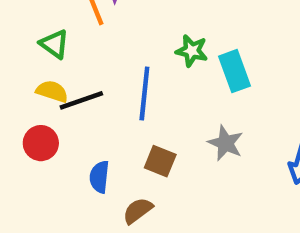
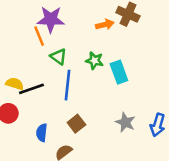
green triangle: (54, 44) -> (58, 57), moved
gray star: (225, 143) -> (125, 122), moved
brown square: (160, 161) -> (76, 124), turned 30

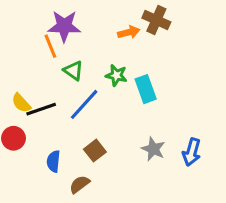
yellow semicircle: (15, 84) -> (21, 103), turned -150
blue line: (67, 85) -> (84, 104), turned 36

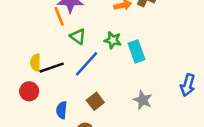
yellow semicircle: (21, 103) -> (35, 63), turned 42
blue arrow: (192, 152) -> (188, 85), moved

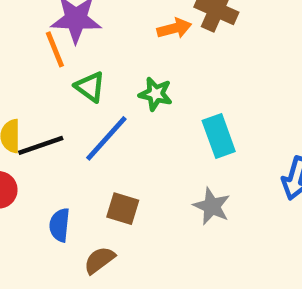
cyan rectangle: (136, 51) -> (219, 136), moved
brown square: (95, 101) -> (123, 209), turned -35

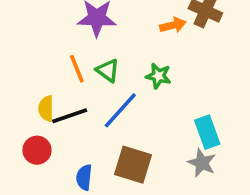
orange line: (55, 49) -> (77, 69), moved
cyan rectangle: (219, 136) -> (207, 132), moved
brown square: (123, 209) -> (133, 165), size x1.5

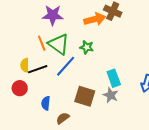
orange arrow: (173, 25) -> (95, 19), size x1.5
green triangle: (108, 70) -> (59, 44), size x1.6
brown square: (133, 165) -> (85, 96), moved

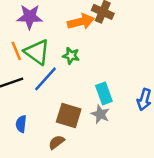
brown semicircle: (63, 118) -> (56, 142), moved

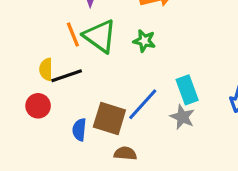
blue line: (45, 79) -> (143, 104), moved
brown square: (69, 115) -> (109, 119), moved
brown semicircle: (56, 142) -> (125, 153), turned 42

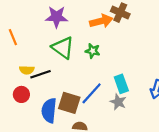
orange line: (73, 34) -> (13, 37), moved
yellow semicircle: (46, 69) -> (27, 70), turned -88
blue semicircle: (79, 130) -> (49, 110), size x1.6

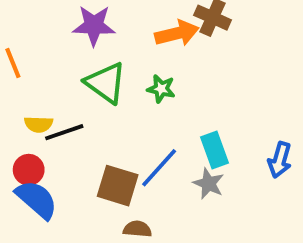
blue semicircle: (49, 110) -> (37, 199), moved, turned 125

